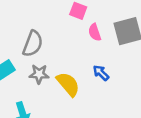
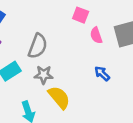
yellow semicircle: (68, 84) -> (59, 97), moved

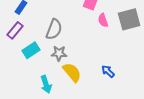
blue arrow: (102, 74) -> (108, 71), moved

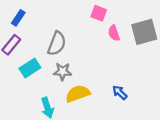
yellow semicircle: (72, 72) -> (78, 94), turned -70

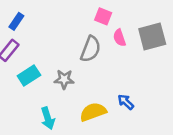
gray semicircle: (57, 44) -> (91, 49), moved
yellow semicircle: (78, 94) -> (93, 112), moved

